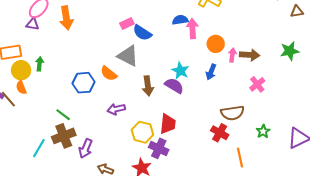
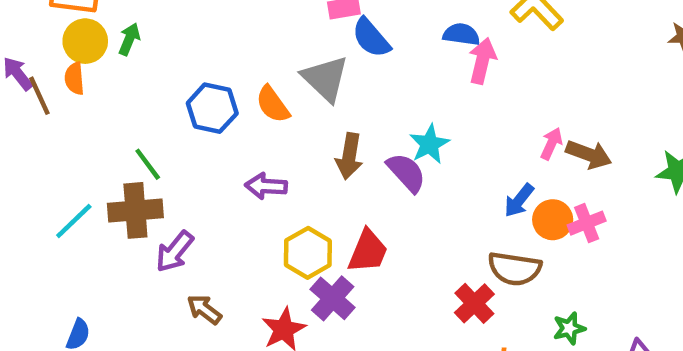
orange circle: (216, 44) -> (553, 220), moved
blue arrow: (211, 72) -> (519, 200), moved

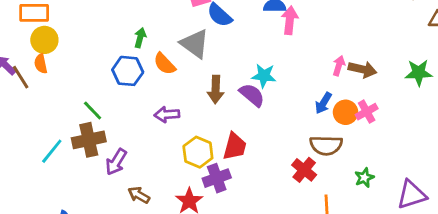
green arrow: (129, 39) -> (140, 38), moved
cyan star: (429, 144) -> (264, 76), turned -30
purple cross: (333, 298) -> (217, 178), turned 36

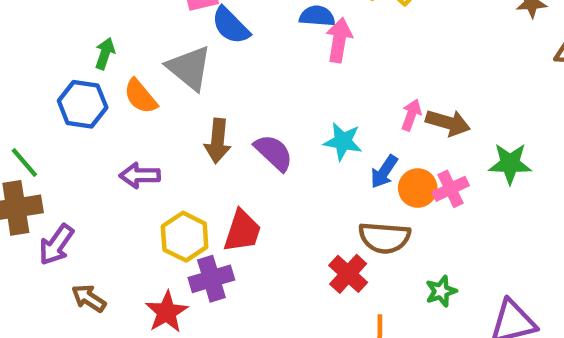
green star: (419, 73) -> (510, 164), moved
cyan star: (264, 76) -> (343, 142), moved

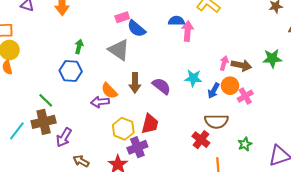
orange semicircle: (140, 96) -> (109, 91), moved
green star: (510, 164) -> (272, 58), moved
orange circle: (418, 188) -> (230, 86), moved

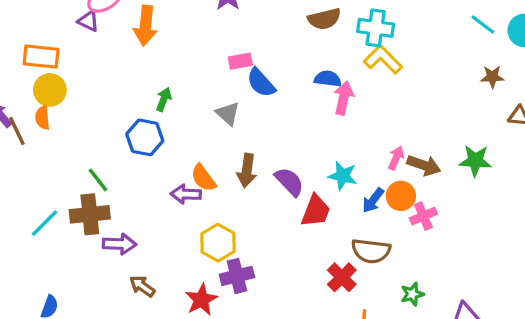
gray triangle: (119, 50) -> (228, 114), size x0.7
red trapezoid: (150, 124) -> (316, 211), moved
purple arrow: (64, 137) -> (119, 244), turned -126

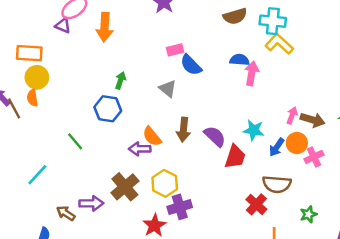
brown cross: (90, 214) -> (125, 187), moved, turned -32
purple arrow: (119, 244) -> (91, 203), moved
brown arrow: (142, 286) -> (66, 213), moved

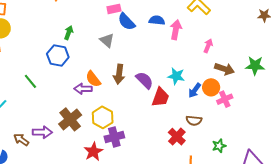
blue semicircle: (239, 60) -> (157, 20), moved
pink arrow: (292, 115) -> (208, 46), moved
brown semicircle: (277, 184) -> (194, 121), size x0.7

